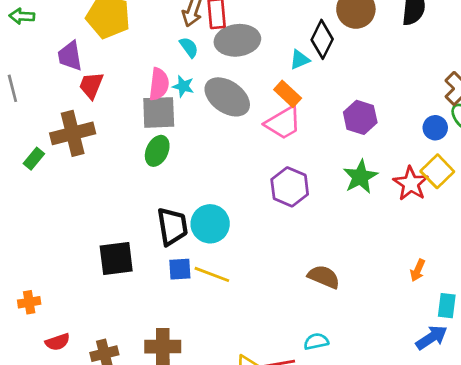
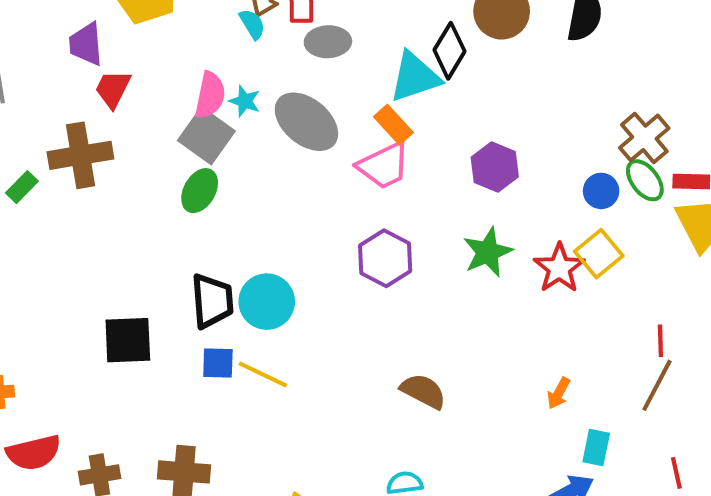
gray ellipse: (237, 40) -> (328, 42), size x0.7
cyan semicircle: (189, 47) -> (252, 24), moved
cyan triangle: (300, 60) -> (415, 77), size x1.8
gray square: (159, 112) -> (206, 136), turned 33
red semicircle: (57, 342) -> (34, 453), size x1.5

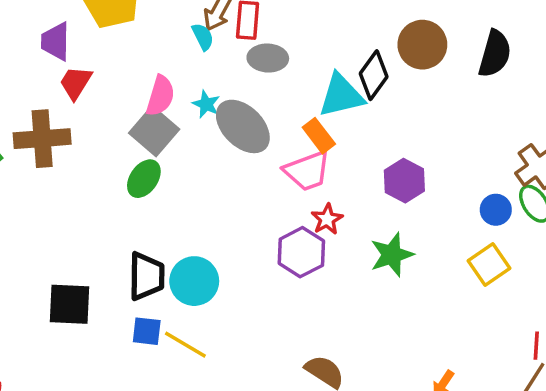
cyan star: (245, 101) -> (206, 104), moved
red star: (559, 268) -> (327, 219), moved, size x0.7

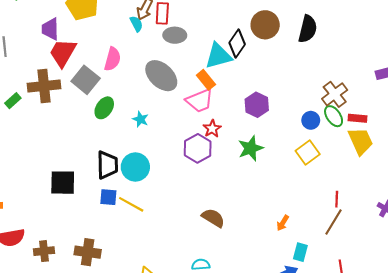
red trapezoid: (76, 83) -> (63, 53), size x1.4
cyan star: (206, 104) -> (141, 119), moved
gray square: (154, 131) -> (86, 80), moved

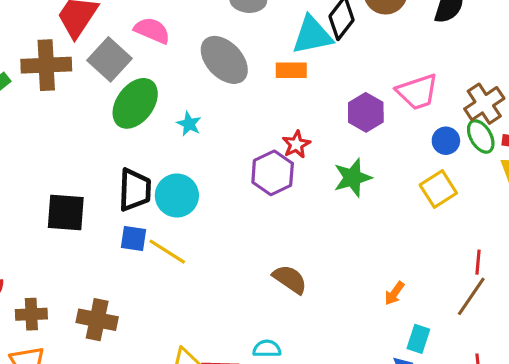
pink semicircle: (113, 59) -> (152, 30), turned -85
orange rectangle: (206, 80) -> (291, 70), turned -54
pink trapezoid: (200, 101) -> (417, 92), moved
green ellipse: (104, 108) -> (135, 103), size x1.5

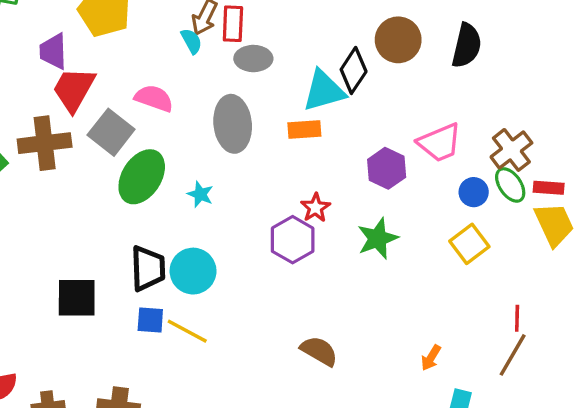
gray ellipse: (224, 60) -> (233, 124), turned 42

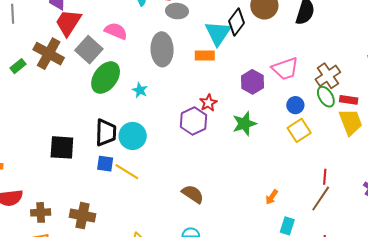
cyan triangle: (324, 91) -> (218, 33), turned -44
brown cross: (45, 143) -> (49, 54), turned 32
blue circle: (474, 192) -> (295, 105), moved
brown semicircle: (319, 351) -> (193, 194), moved

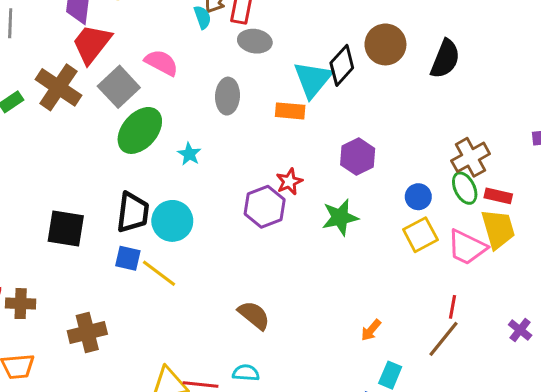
gray ellipse: (162, 49) -> (228, 96), size x0.7
pink trapezoid: (285, 69) -> (467, 247), moved, turned 40
brown cross: (41, 212) -> (21, 304), moved
brown cross: (83, 216) -> (87, 332), turned -30

